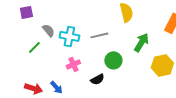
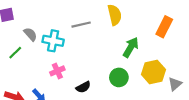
gray line: (99, 35) -> (81, 25), moved
green circle: (113, 60) -> (119, 77), moved

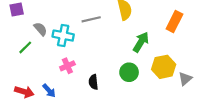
black semicircle: (83, 87) -> (93, 82), turned 112

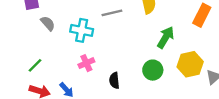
gray semicircle: (40, 29) -> (48, 23), moved
green line: (25, 47) -> (35, 65), moved

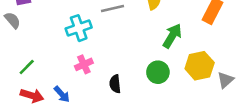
gray semicircle: (48, 23) -> (12, 20), moved
cyan cross: (82, 30) -> (79, 28), turned -30

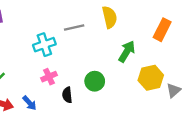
green circle: (158, 72) -> (95, 81), moved
black semicircle: (115, 84) -> (67, 95), moved

